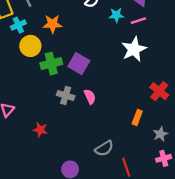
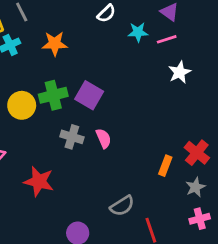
yellow circle: (30, 46) -> (22, 105), moved
white star: (134, 49) -> (180, 72), moved, size x0.7
red cross: (159, 91) -> (197, 153), moved
red star: (40, 130) -> (39, 181), size x1.5

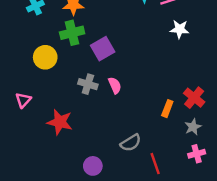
white star: (180, 72) -> (180, 29), turned 30
green cross: (53, 95) -> (72, 33), moved
purple square: (89, 95) -> (103, 49), turned 30

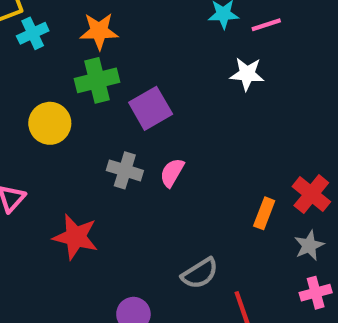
white star: (180, 29) -> (247, 74), moved
pink semicircle: (115, 85) -> (172, 173), turned -126

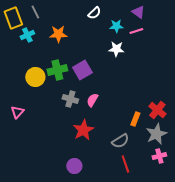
white star: (247, 74) -> (116, 49), moved
green cross: (97, 80) -> (57, 70), moved
red star: (76, 237) -> (83, 130), moved, turned 30
gray star: (309, 245) -> (156, 134), size x1.5
gray semicircle: (200, 273) -> (120, 141), moved

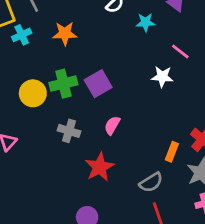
pink line: (136, 31) -> (180, 52), moved, turned 56
white star: (116, 49) -> (162, 77), moved
gray cross: (70, 99) -> (69, 131), moved

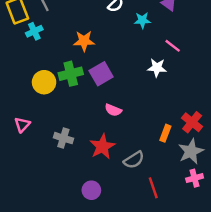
orange star: (65, 33) -> (84, 41), moved
pink semicircle: (112, 125) -> (113, 110), turned -98
gray cross: (69, 131) -> (63, 138), moved
gray semicircle: (151, 182) -> (134, 160), moved

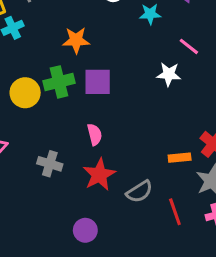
purple square: (101, 74) -> (98, 82), turned 30
pink semicircle: (113, 110) -> (95, 134), moved, turned -126
orange rectangle: (165, 133) -> (180, 158), turned 63
red line: (153, 188) -> (175, 212), moved

